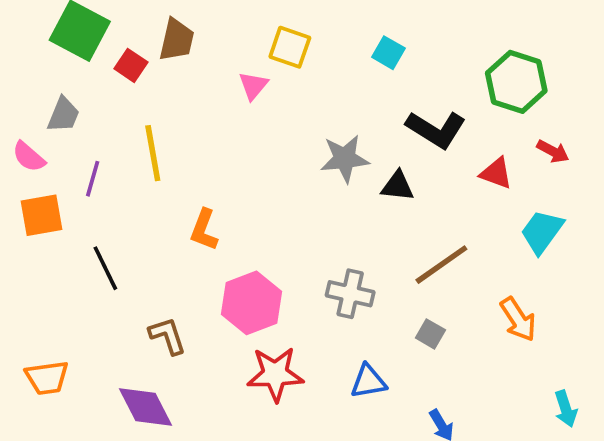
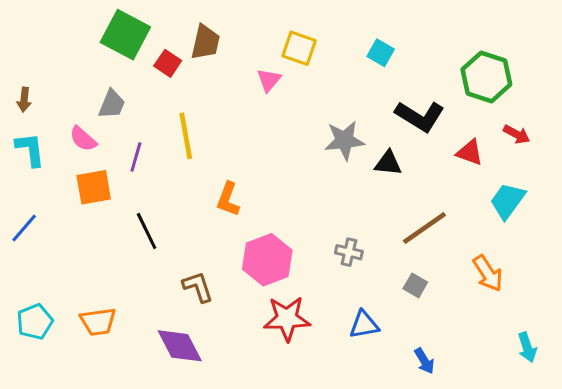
gray cross: (350, 294) -> (349, 252), size x0.7

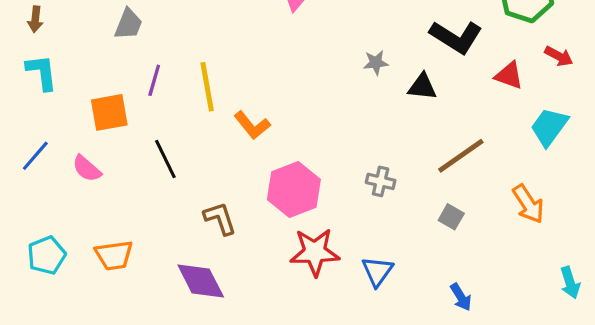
yellow line: (186, 136) -> (207, 87), moved
pink semicircle: (83, 139) -> (87, 169), moved
gray star: (344, 140) -> (376, 63), size x0.6
orange L-shape: (228, 199) -> (252, 125), turned -60
blue triangle: (364, 325) -> (377, 271), moved, turned -44

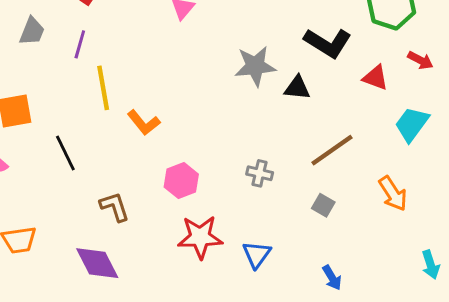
gray star: (376, 63) -> (255, 66), size x1.8
purple line: (154, 80) -> (80, 44), moved
pink hexagon: (294, 189) -> (181, 181), size x0.7

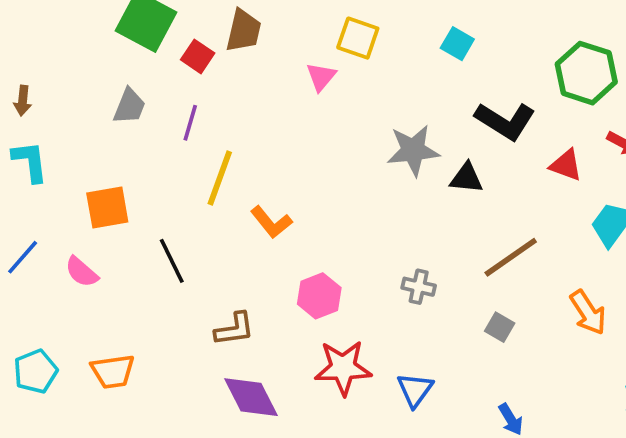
yellow line: (103, 88) -> (220, 178), turned 30
brown L-shape: (115, 207) -> (234, 329), turned 100
purple diamond: (97, 263) -> (251, 397), moved

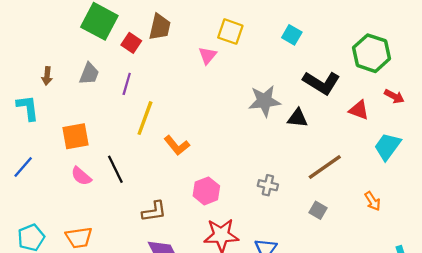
brown arrow: (23, 101) -> (47, 76), moved
pink semicircle: (82, 272) -> (81, 176), moved
orange arrow: (588, 312) -> (373, 201), size x0.7

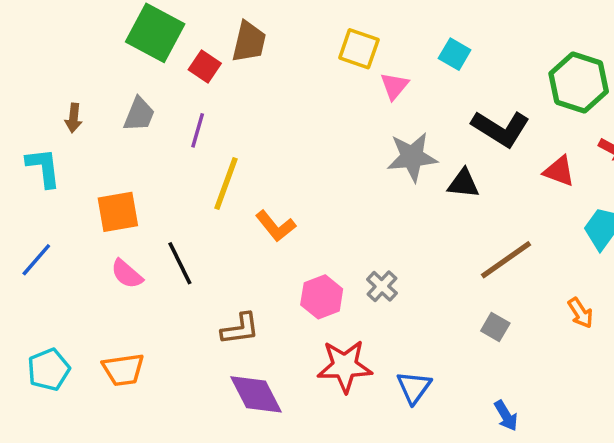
pink triangle: (208, 55) -> (394, 86), moved
gray cross: (268, 185) -> (382, 286), moved, turned 30

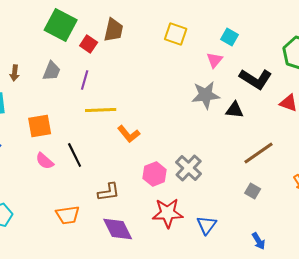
pink triangle: (394, 86) -> (215, 60), moved
yellow line: (226, 184) -> (101, 110), turned 68
gray cross: (382, 286) -> (189, 168), size x1.5
orange trapezoid: (123, 370) -> (68, 215), moved

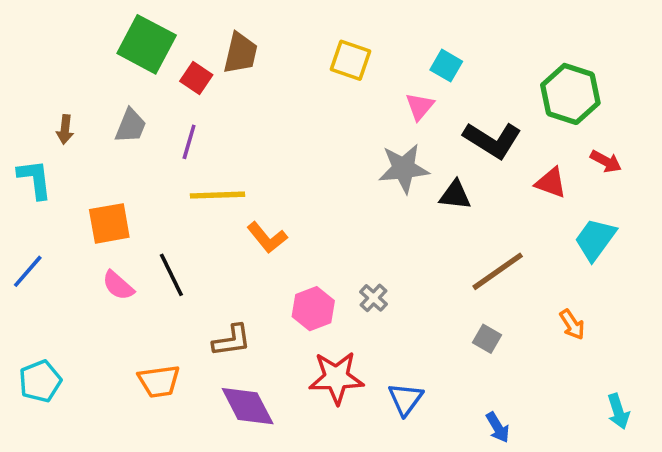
gray cross: (189, 168) -> (374, 298), size x0.6

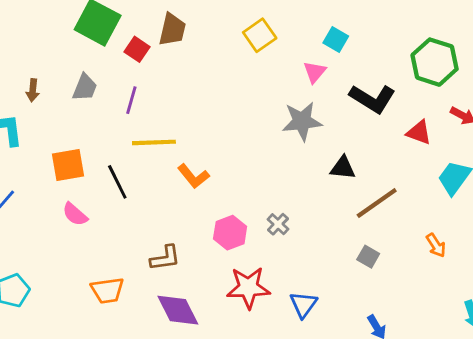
yellow square: (350, 60) -> (260, 35), turned 36
black triangle: (455, 195) -> (343, 168), moved
black line: (171, 275) -> (117, 182), moved

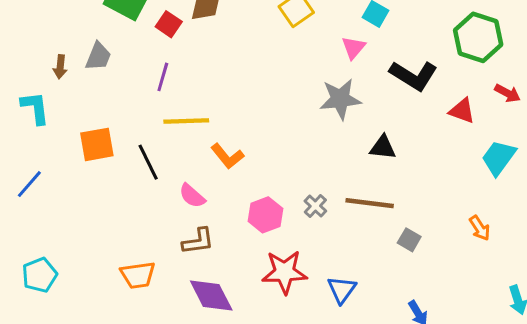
gray trapezoid: (85, 87) -> (98, 56), moved
brown line: (377, 203) -> (370, 203), moved, turned 42
pink semicircle: (75, 214) -> (192, 196), moved

